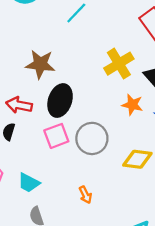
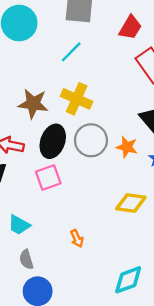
yellow cross: (119, 64) -> (77, 99), moved, turned -36
gray circle: (92, 138) -> (91, 140), moved

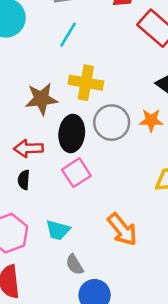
orange arrow: (77, 238) -> (122, 229), size x1.8

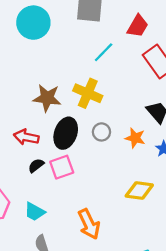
cyan line: (68, 35) -> (104, 52), moved
gray circle: (112, 123) -> (101, 132), size x0.6
black semicircle: (24, 180) -> (36, 166), moved, turned 35

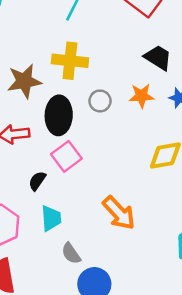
black semicircle: (36, 166) -> (37, 181), moved
cyan trapezoid: (35, 212) -> (51, 218), turned -105

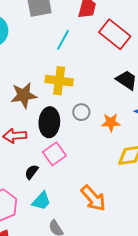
orange star: (141, 96) -> (111, 122), moved
cyan trapezoid: (51, 218) -> (41, 201), turned 45

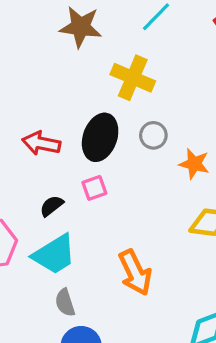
brown star: (24, 95) -> (81, 27), moved
pink square: (54, 154) -> (94, 188), size x0.7
cyan trapezoid: (41, 201) -> (54, 254), size x1.4

